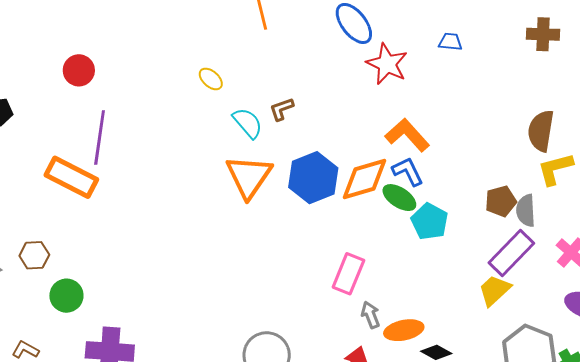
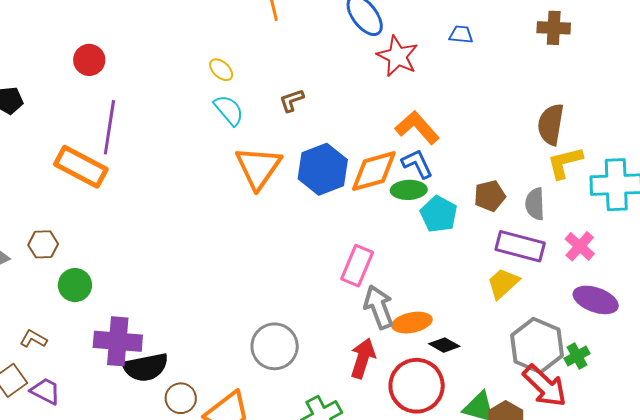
cyan semicircle: (248, 123) -> (229, 110), moved
green ellipse: (399, 198) -> (409, 190), turned -36
brown pentagon: (501, 201) -> (490, 196), moved
purple rectangle: (511, 253) -> (520, 246), turned 60
gray arrow: (370, 315) -> (379, 307), size x1.6

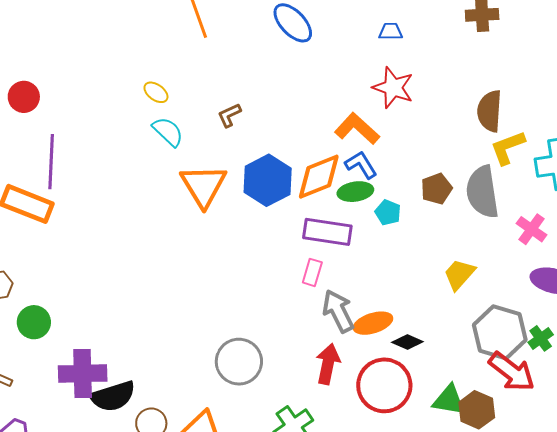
red star: (398, 56) -> (393, 88), moved
gray semicircle: (535, 204) -> (482, 192), size x1.6
cyan pentagon: (439, 214) -> (388, 212), size x0.7
purple rectangle: (520, 246) -> (327, 232), moved
pink rectangle: (357, 266) -> (312, 272), size x0.7

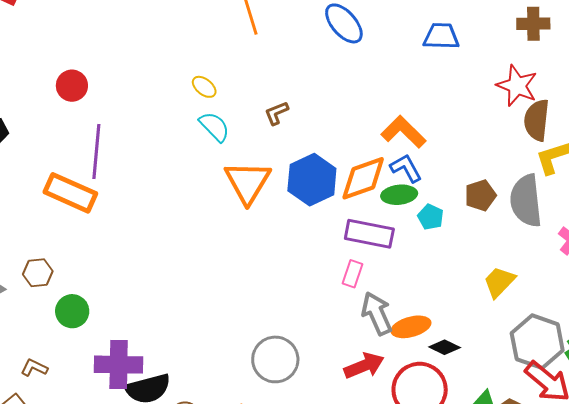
blue trapezoid: (391, 31) -> (441, 36), size x1.5
red star: (393, 88) -> (517, 86), moved
red arrow: (328, 364) -> (364, 366), turned 54

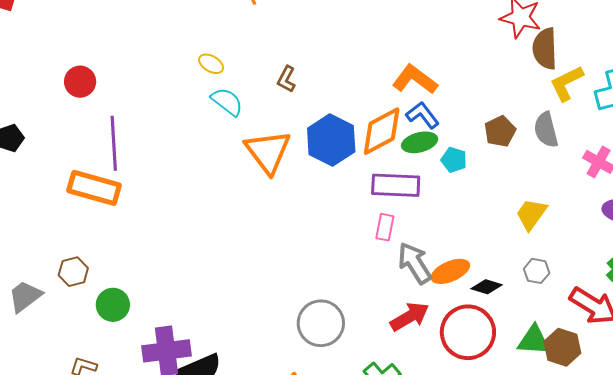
brown L-shape: (277, 113) -> (286, 79), turned -32
gray semicircle: (526, 201) -> (546, 130), size x0.7
gray hexagon: (537, 342) -> (537, 271), moved, size x0.5

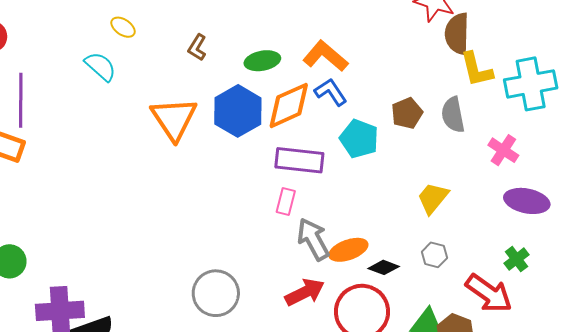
yellow L-shape: (567, 83) -> (476, 69), turned -81
cyan semicircle: (227, 102) -> (100, 66), moved
green ellipse: (420, 142) -> (262, 61), moved
cyan pentagon: (454, 160) -> (359, 139), size x1.5

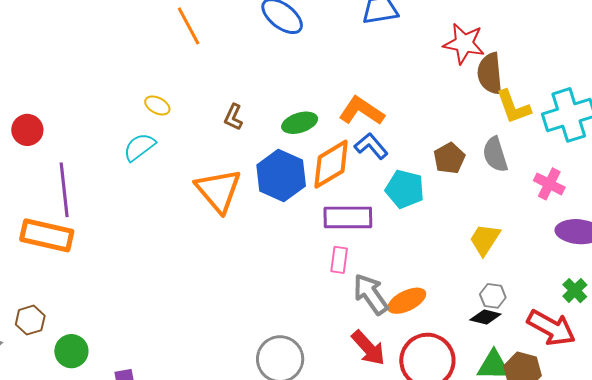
cyan semicircle: (100, 66) -> (139, 147), turned -72
black diamond: (384, 267) -> (485, 317), moved
red arrow: (305, 292) -> (368, 348), turned 81

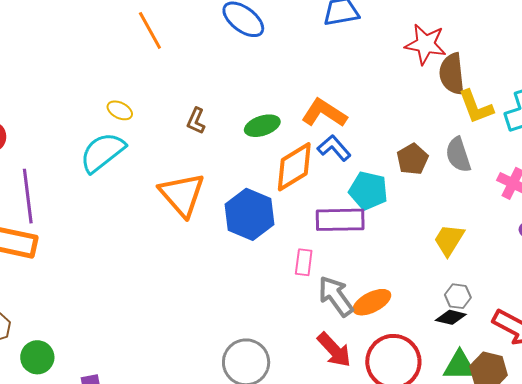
cyan semicircle: (139, 147) -> (102, 152), size x1.4
blue hexagon: (281, 175) -> (249, 214), moved
purple rectangle: (348, 217) -> (340, 220), moved

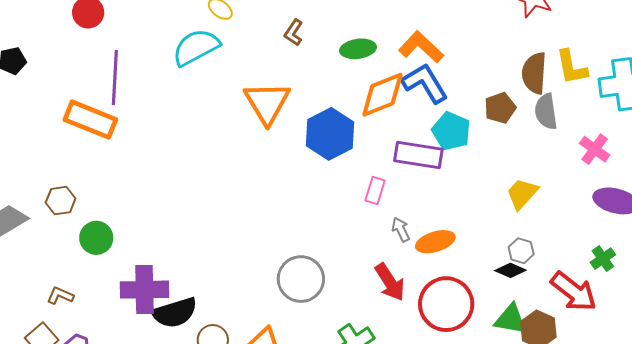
brown semicircle: (452, 74) -> (534, 73), moved
blue L-shape: (334, 148) -> (425, 83), size x1.4
gray arrow: (336, 296) -> (401, 229), size x0.6

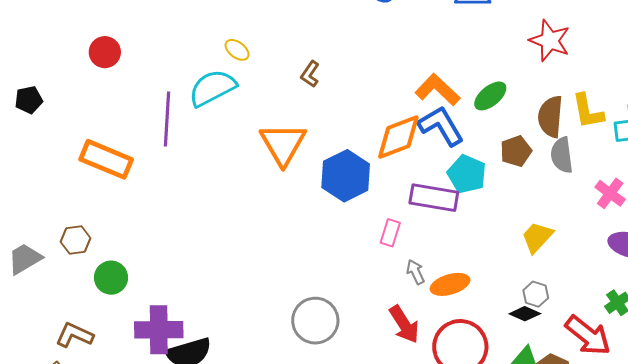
green ellipse: (358, 49) -> (490, 96), moved, turned -32
purple line: (115, 77) -> (167, 119), moved
brown L-shape: (60, 296) -> (74, 335), size x1.4

